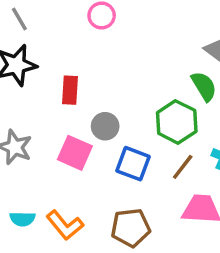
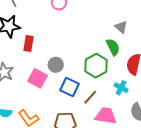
red rectangle: (70, 90) -> (29, 44), moved
brown line: (183, 167) -> (90, 97), moved

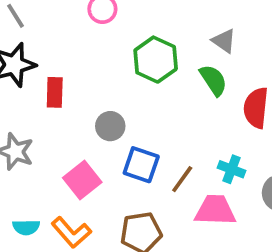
green hexagon: (96, 66) -> (156, 60), moved
pink square: (38, 78) -> (82, 180), moved, turned 30
cyan cross: (121, 88) -> (231, 169), moved

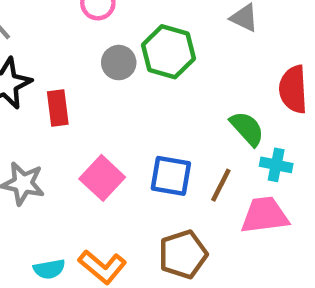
green semicircle: (213, 80) -> (247, 129), moved
gray circle: (110, 126) -> (119, 63), moved
pink square: (82, 180) -> (102, 178), moved

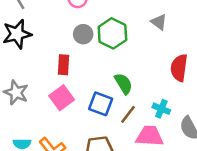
red rectangle: (58, 108) -> (64, 65), moved
green semicircle: (247, 129) -> (123, 84), moved

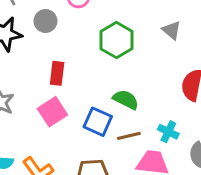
gray circle: (83, 34) -> (45, 21), moved
green semicircle: (123, 84) -> (126, 100), turned -35
brown line: (128, 114) -> (129, 136), turned 36

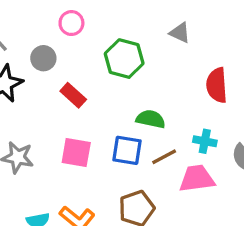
red rectangle: (57, 73) -> (73, 95), moved, turned -40
pink square: (52, 112) -> (76, 152), turned -32

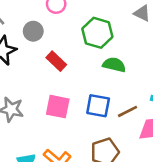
green semicircle: (151, 119) -> (114, 65), moved

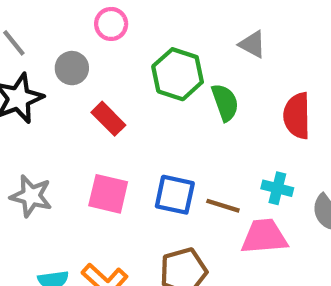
green semicircle: (114, 65) -> (225, 102), moved, turned 55
brown line: (127, 111) -> (223, 206), turned 42

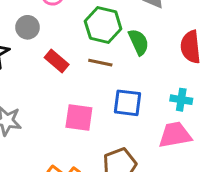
pink square: (108, 194) -> (79, 118), moved
blue square: (175, 195) -> (128, 103), moved
brown line: (223, 206) -> (100, 63), moved

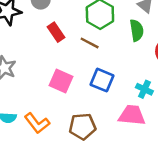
green semicircle: (139, 42) -> (137, 30), moved

